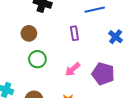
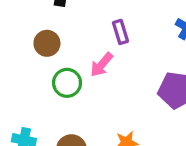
pink arrow: (73, 69) -> (102, 65), moved

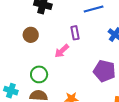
green circle: (67, 83) -> (39, 74), moved

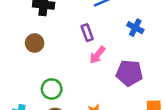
pink arrow: (62, 51) -> (97, 55), moved

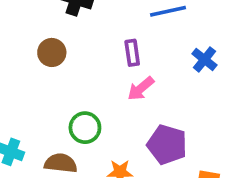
purple pentagon: (129, 73) -> (167, 145), moved
green circle: (52, 89) -> (85, 128), moved

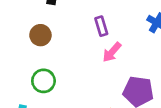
green circle: (85, 128) -> (43, 81), moved

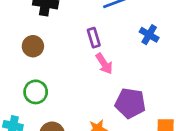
pink arrow: (112, 52) -> (104, 64), turned -75

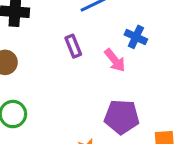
pink arrow: (104, 64) -> (115, 60), moved

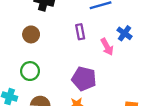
purple pentagon: (122, 117) -> (84, 79), moved

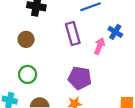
purple rectangle: (80, 32) -> (73, 33), size x1.5
pink arrow: (107, 47) -> (100, 46), turned -126

